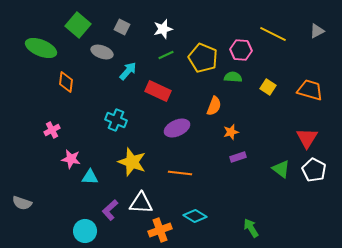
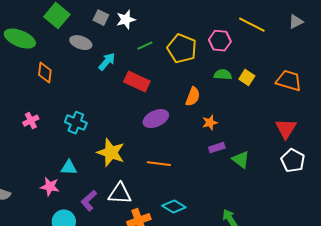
white star: (163, 29) -> (126, 20), moved
green semicircle: (233, 77) -> (223, 75), moved
cyan cross: (116, 120) -> (76, 123), moved
pink star: (71, 159) -> (50, 187), moved
green triangle: (281, 169) -> (241, 160), moved

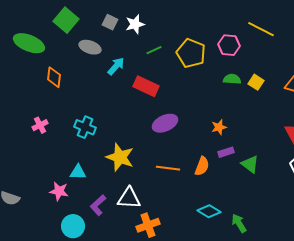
orange semicircle: (193, 97) -> (202, 166), moved
cyan diamond: (174, 207) -> (209, 211), moved

